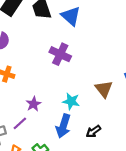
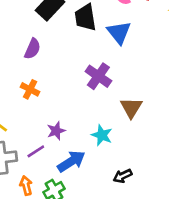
brown triangle: (104, 89) -> (131, 108), moved
blue arrow: (63, 126) -> (71, 161), moved, turned -150

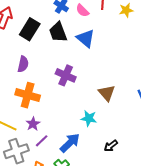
purple cross: (98, 76) -> (66, 75), moved
orange cross: (30, 89) -> (28, 95), size x1.6
purple star: (56, 131) -> (33, 124), moved

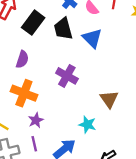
purple star: (33, 124) -> (36, 120), moved
purple line: (42, 141) -> (34, 144), turned -64

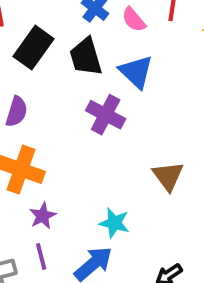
purple cross: (67, 76) -> (106, 115), moved
cyan star: (87, 125) -> (114, 223), moved

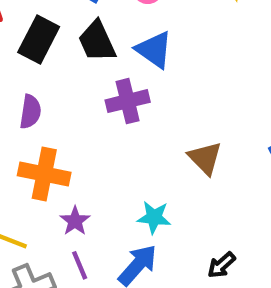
purple cross: (106, 115) -> (128, 101), turned -33

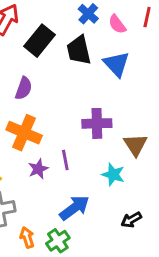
purple cross: (128, 101) -> (97, 123), moved
cyan star: (154, 217) -> (113, 174), moved
purple line: (80, 265) -> (65, 160), moved

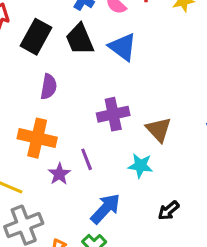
purple semicircle: (24, 88) -> (49, 87), moved

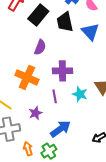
purple cross: (113, 114) -> (62, 71), moved
cyan star: (140, 166) -> (80, 94), moved
purple star: (59, 174) -> (35, 113), moved

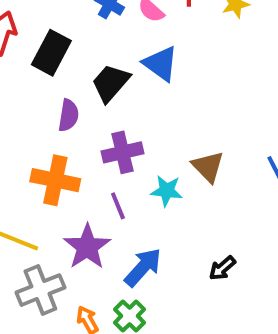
black trapezoid: (65, 22) -> (111, 83), moved, turned 65
purple star: (35, 113) -> (87, 247), size x1.6

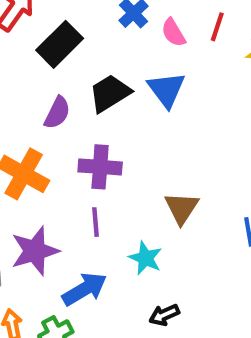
cyan star: (167, 191) -> (145, 258), moved
purple line: (118, 206) -> (95, 222), moved

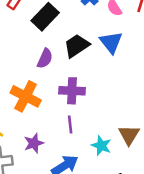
brown triangle: (182, 208) -> (129, 135), moved
purple star: (35, 251) -> (34, 143), size x0.7

